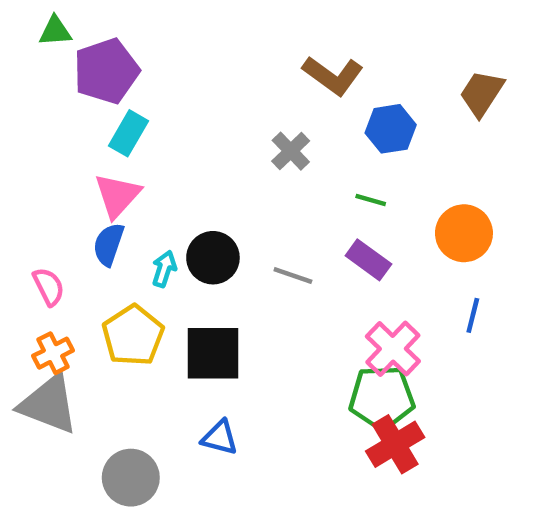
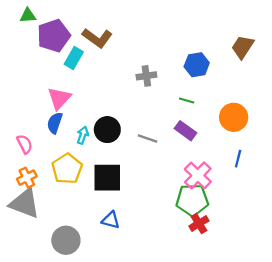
brown L-shape: (333, 76) -> (97, 38), moved
cyan rectangle: (129, 133) -> (74, 58), moved
gray cross: (291, 151) -> (146, 76), turned 36
red cross: (395, 444) -> (199, 223), size x0.7

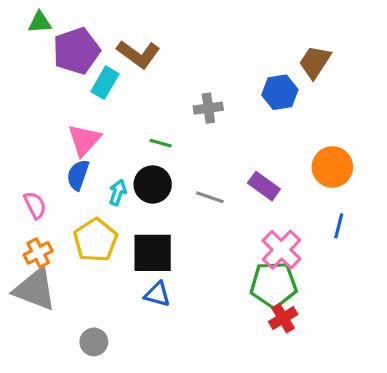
brown trapezoid: (243, 47) -> (315, 62), moved
green line: (187, 101) -> (161, 143), moved
blue triangle: (111, 220) -> (157, 294), moved
gray circle: (66, 240) -> (94, 342), size x0.7

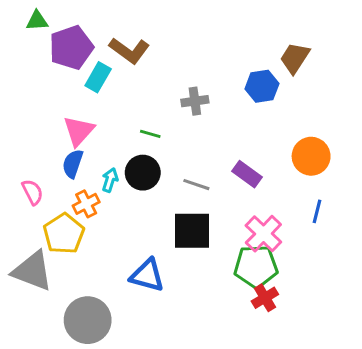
yellow pentagon: (95, 240) -> (64, 234), moved
orange cross: (38, 253) -> (86, 204), moved
black square: (153, 253) -> (192, 231), moved
blue triangle: (157, 294) -> (147, 275), size x1.4
gray circle: (94, 342) -> (88, 320), size x1.8

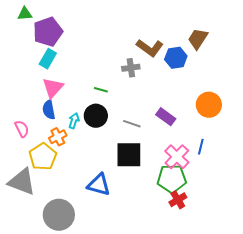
brown L-shape: (129, 50) -> (150, 48), moved
cyan rectangle: (98, 77) -> (48, 59), moved
blue semicircle: (73, 164) -> (49, 110), turned -30
blue line: (317, 211) -> (201, 147), moved

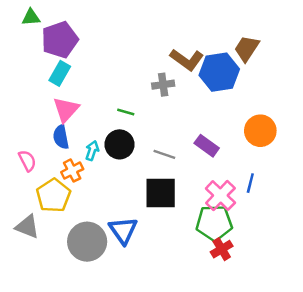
blue hexagon: (176, 58) -> (219, 72), size x1.4
gray triangle: (22, 182) -> (27, 227), size x0.7
blue triangle: (99, 185) -> (123, 230), turned 40
gray circle: (59, 215) -> (87, 242), moved

